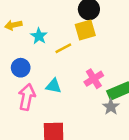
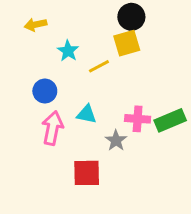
yellow arrow: (13, 25) -> (36, 25), moved
pink cross: (94, 79) -> (138, 119), moved, turned 36
gray star: (111, 107) -> (116, 140), moved

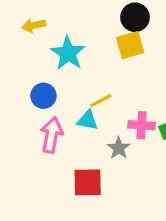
cyan star: (68, 51) -> (68, 53), size x1.5
yellow line: (99, 66) -> (101, 101), moved

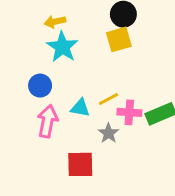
yellow arrow: (34, 25) -> (55, 22), moved
yellow line: (101, 101) -> (108, 99), moved

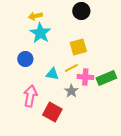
yellow square: (119, 39) -> (78, 47), moved
pink arrow: (48, 121) -> (30, 96), moved
red square: (80, 164) -> (52, 112), turned 30

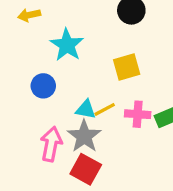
yellow arrow: (35, 16) -> (29, 15), moved
yellow line: (71, 68) -> (105, 109), moved
gray star: (71, 91) -> (84, 136), moved, size x1.5

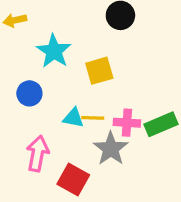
yellow square: (127, 67) -> (99, 71), moved
yellow line: (105, 109) -> (93, 118), turned 30
gray star: (84, 136) -> (111, 149), moved

